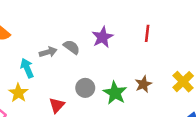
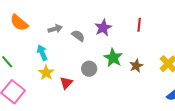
gray arrow: (48, 52) -> (55, 29), moved
yellow star: (18, 93) -> (46, 73), moved
green star: (115, 93) -> (113, 58), moved

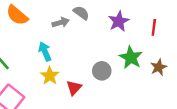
red line: (139, 25) -> (154, 27), moved
gray semicircle: (78, 36) -> (81, 13), moved

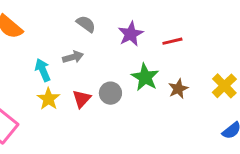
gray arrow: (61, 22) -> (73, 57), moved
red line: (154, 27) -> (172, 41), turned 70
red triangle: (74, 88) -> (82, 99), moved

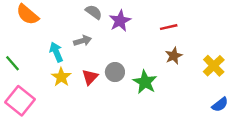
purple star: (131, 34) -> (120, 21), moved
green star: (145, 77) -> (145, 82), moved
brown star: (178, 89) -> (174, 56), moved

